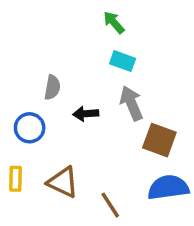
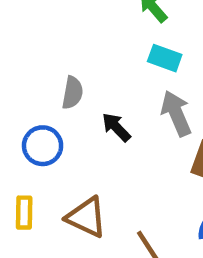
black arrow: (86, 114) -> (116, 127), turned 50

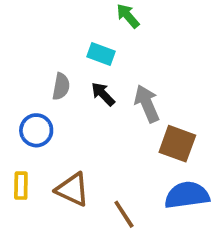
cyan rectangle: (165, 58) -> (101, 54), moved
black arrow: (116, 127) -> (103, 94), moved

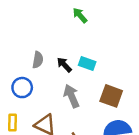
cyan rectangle: (101, 54) -> (87, 63), moved
gray arrow: (147, 104) -> (71, 96), moved

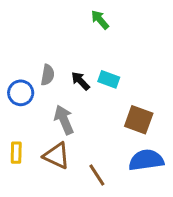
blue circle: (22, 88) -> (21, 93), moved
gray arrow: (71, 96) -> (64, 120), moved

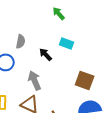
gray semicircle: (48, 75) -> (21, 41), moved
cyan rectangle: (109, 79) -> (67, 43), moved

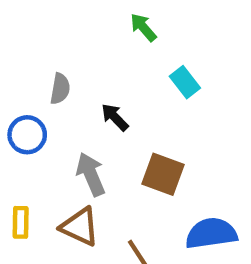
cyan rectangle: (67, 43) -> (185, 82), moved, turned 32
brown square: (85, 80) -> (163, 174), moved

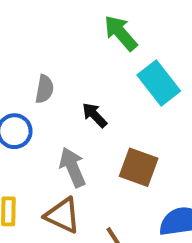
green arrow: (143, 27) -> (121, 33), size x1.4
cyan rectangle: (185, 82) -> (159, 83), size x1.5

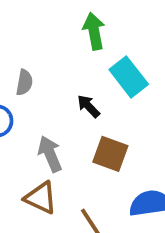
green arrow: (121, 33) -> (94, 31), turned 30
black arrow: (95, 115) -> (88, 106), moved

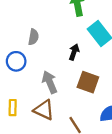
black arrow: (88, 106) -> (74, 52), turned 63

